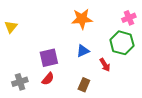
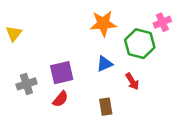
green hexagon: (122, 43) -> (140, 44), moved
gray cross: (20, 82) -> (26, 84), moved
brown rectangle: (84, 85) -> (106, 107), turned -32

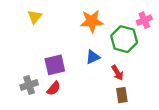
yellow triangle: (14, 34) -> (35, 17), moved
gray cross: (26, 84) -> (29, 85), moved
brown rectangle: (106, 107) -> (122, 95), moved

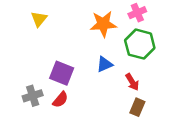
pink cross: (144, 20) -> (137, 13), moved
purple square: (55, 65) -> (62, 73), turned 35
brown rectangle: (122, 95) -> (137, 107), turned 32

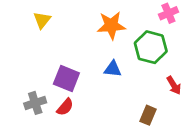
pink cross: (137, 13) -> (168, 13), moved
blue triangle: (105, 64) -> (113, 69), turned 30
red arrow: (132, 82) -> (174, 85), moved

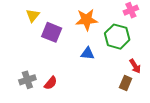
purple square: (66, 78) -> (52, 32), moved
brown rectangle: (148, 115) -> (126, 83), moved

